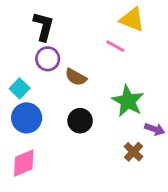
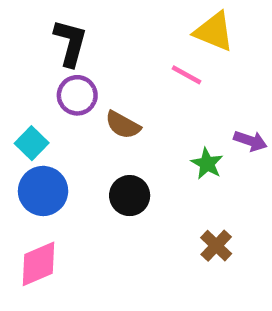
green star: (128, 101) -> (207, 164), size x0.6
purple arrow: (155, 129) -> (250, 141), moved

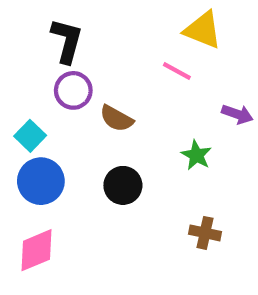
purple arrow: (250, 141) -> (237, 114), moved
brown cross: (216, 246) -> (205, 233), turned -32

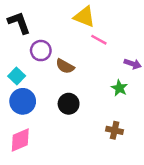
yellow triangle: (203, 30) -> (84, 17), moved
black L-shape: (67, 41) -> (19, 23), moved, turned -35
green star: (196, 155) -> (119, 88), moved

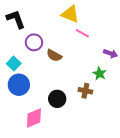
black circle: (69, 104) -> (57, 99), moved
brown cross: (115, 130) -> (85, 91), moved
pink diamond: (20, 140) -> (34, 118), moved

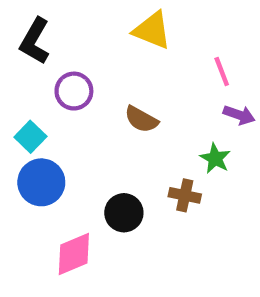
black L-shape: (16, 19) -> (35, 41), turned -130
pink line: (82, 33) -> (222, 71), moved, turned 40
brown semicircle: (54, 55) -> (141, 119), moved

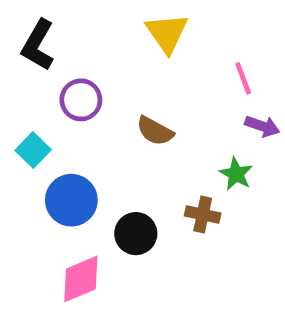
yellow triangle: (152, 30) -> (167, 33), turned 33
blue circle: (41, 182) -> (71, 200), moved

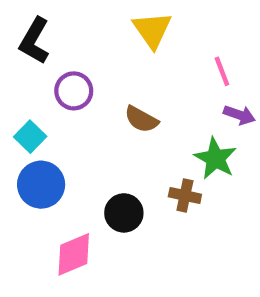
green star: (236, 174) -> (215, 158), size x1.4
blue circle: (71, 200) -> (41, 185), moved

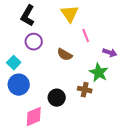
black L-shape: (35, 41) -> (28, 16), moved
pink line: (222, 71) -> (86, 36), moved

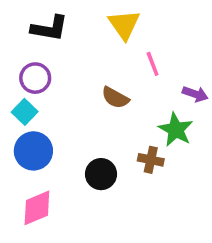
black L-shape: (28, 16) -> (49, 28), turned -110
purple circle: (34, 42) -> (35, 78), moved
pink diamond: (34, 117) -> (37, 208), moved

